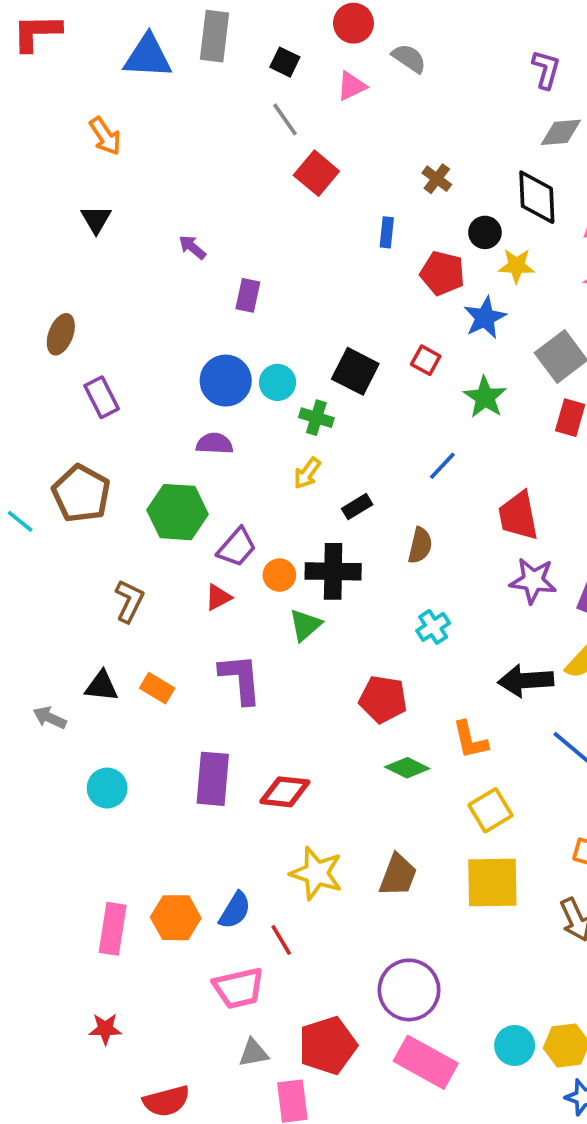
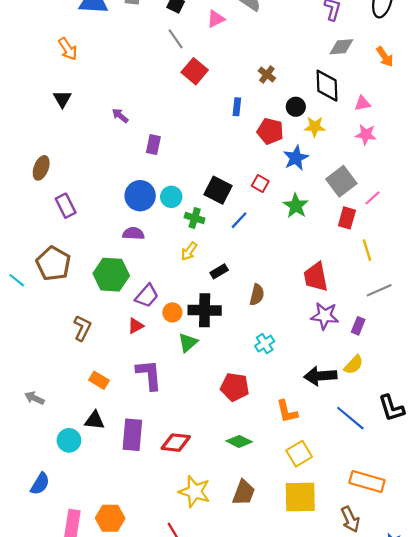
blue line: (442, 466) -> (239, 220), moved
black triangle: (102, 686) -> (95, 420), moved
green diamond: (407, 768) -> (239, 441), moved
blue semicircle: (235, 910) -> (40, 484), moved

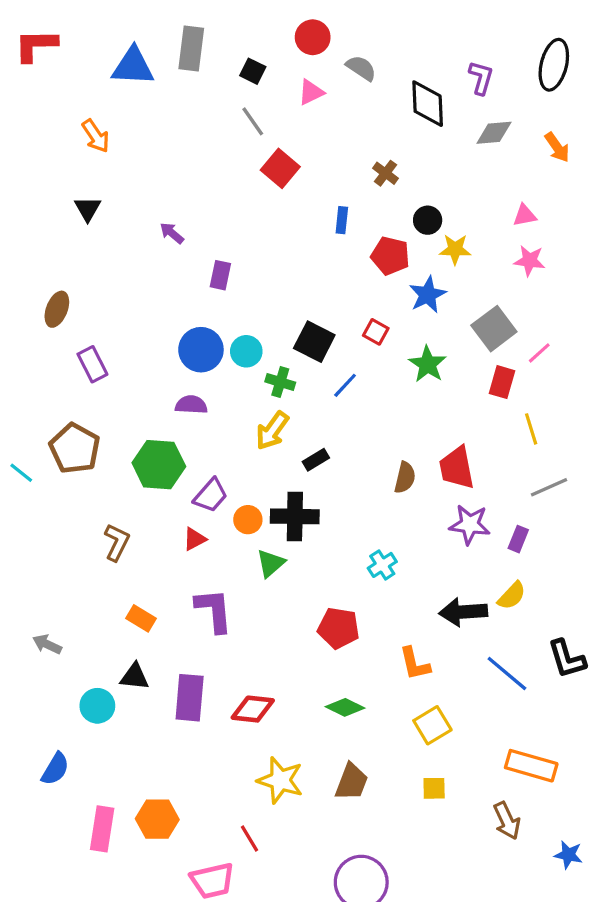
black diamond: (327, 86) -> (428, 104), moved
yellow arrow: (189, 251) -> (272, 431), size x1.4
brown semicircle: (257, 295) -> (405, 478), moved
yellow square: (300, 497) -> (434, 788), size x0.5

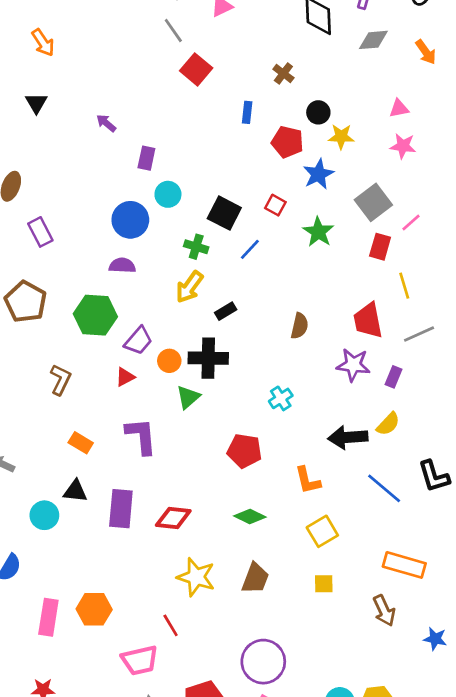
cyan circle: (246, 351) -> (168, 194), moved
red trapezoid: (457, 468) -> (368, 321), moved

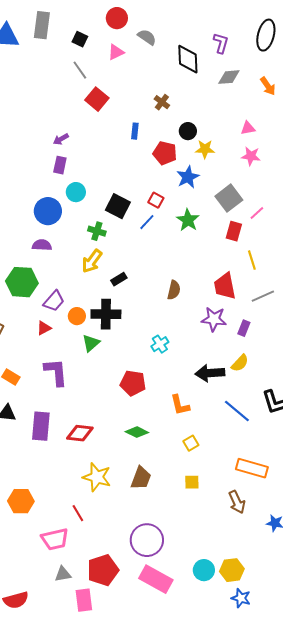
purple arrow: (106, 123) -> (61, 139), moved, turned -70
blue line: (250, 249) -> (147, 222), moved
yellow square: (322, 531) -> (191, 443), size x0.7

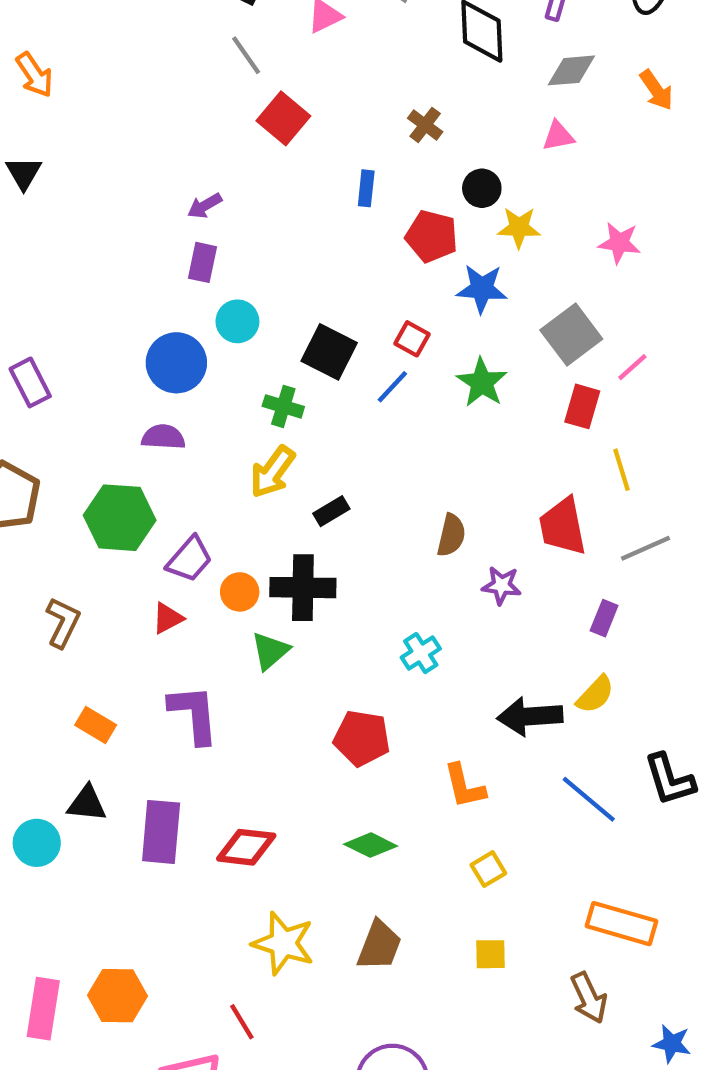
pink triangle: (248, 128) -> (558, 136), moved
blue star: (188, 177) -> (482, 289), turned 30
purple star: (214, 319) -> (501, 585), moved, size x0.7

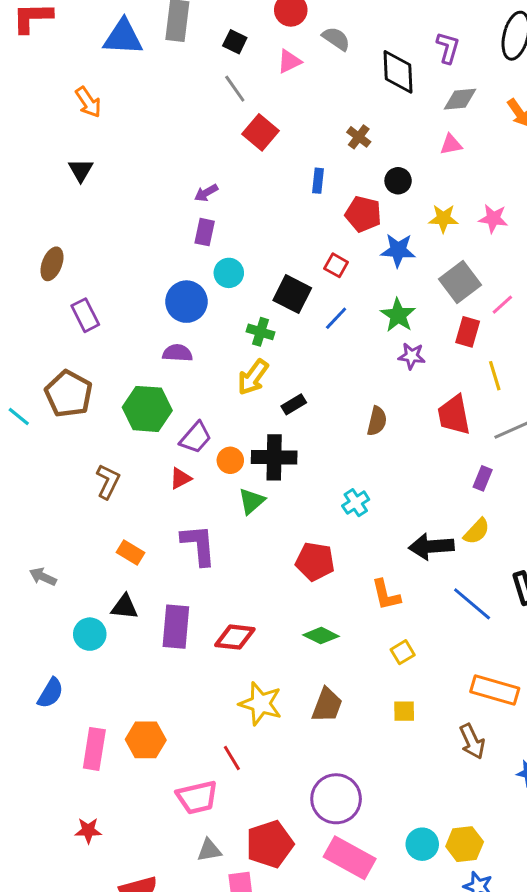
yellow star: (519, 228) -> (443, 219), moved
red square: (412, 339) -> (336, 265), moved
purple star: (501, 585) -> (412, 356), moved

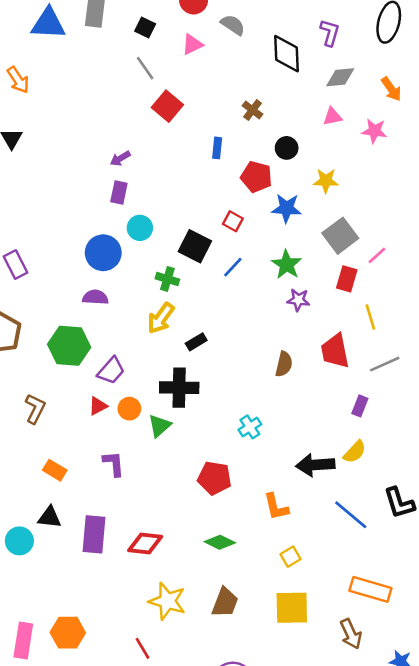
pink star: (493, 219) -> (374, 131), moved
brown semicircle: (377, 421) -> (284, 364), moved
orange circle: (230, 460) -> (129, 409), moved
purple L-shape: (199, 545) -> (114, 464), size x0.7
yellow square: (404, 711) -> (292, 608), size x1.8

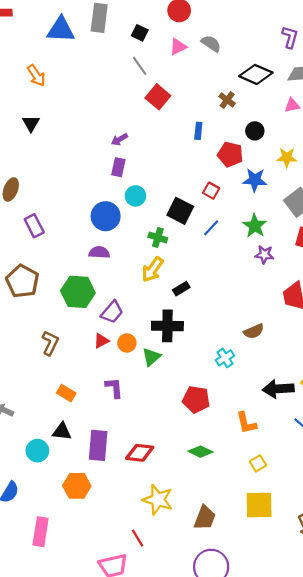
gray semicircle: (233, 25) -> (211, 44), moved
black diamond: (287, 54) -> (256, 74), moved, turned -64
brown semicircle: (284, 364) -> (254, 331), moved, turned 54
brown trapezoid: (225, 602) -> (205, 518), moved
orange hexagon: (68, 633) -> (77, 486), moved

